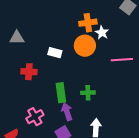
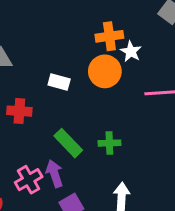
green rectangle: (61, 93) -> (68, 143), turned -36
purple arrow: (67, 112) -> (54, 174), moved

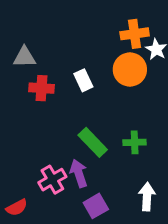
white rectangle: (59, 82) -> (83, 80), turned 50
red cross: (19, 111) -> (42, 88), moved

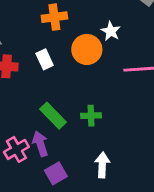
orange cross: (135, 34) -> (54, 17), moved

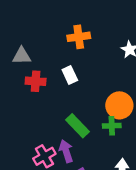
orange circle: (87, 49) -> (119, 105), moved

